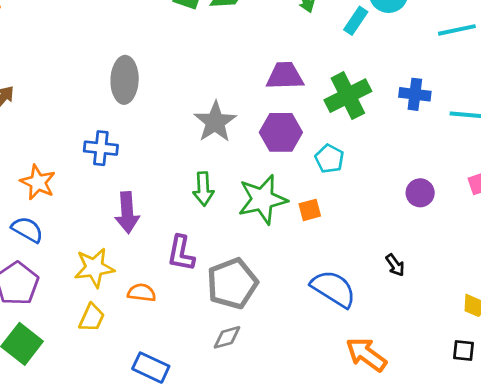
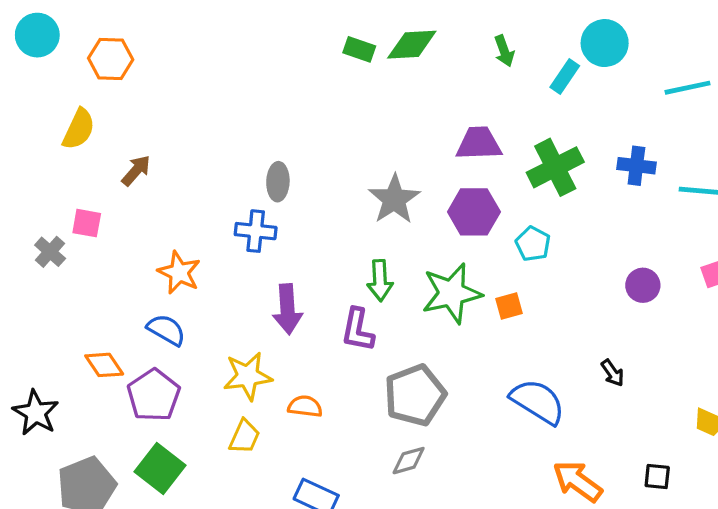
gray ellipse: (125, 80) -> (278, 182), moved, size x0.7
purple L-shape: (181, 253) -> (358, 330), moved
black square: (463, 350) -> (657, 476), moved

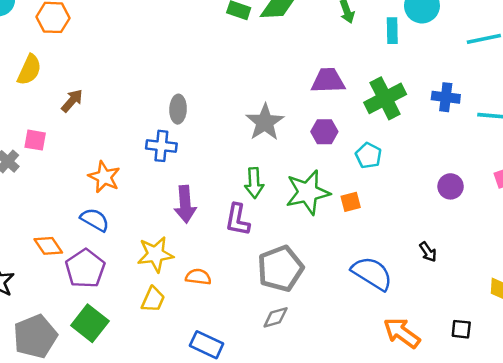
cyan rectangle: (565, 76) -> (392, 31), turned -35
purple hexagon: (474, 212) -> (324, 132), size x0.7

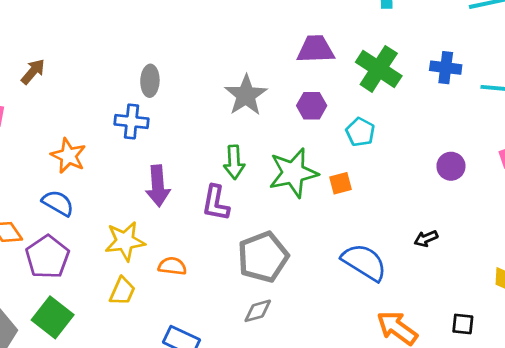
green cross: (385, 98) -> (379, 69), turned -30
black arrow: (428, 252) -> (426, 239), turned 102

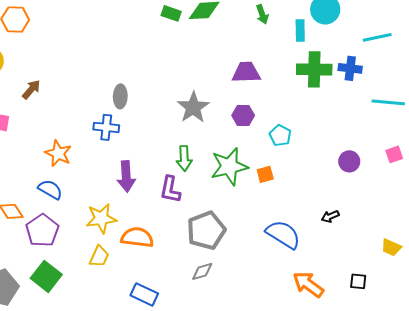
blue cross: (446, 68) -> (350, 68), moved
green cross: (379, 69) -> (314, 69), moved, turned -32
orange semicircle: (172, 266) -> (137, 237), size x1.5

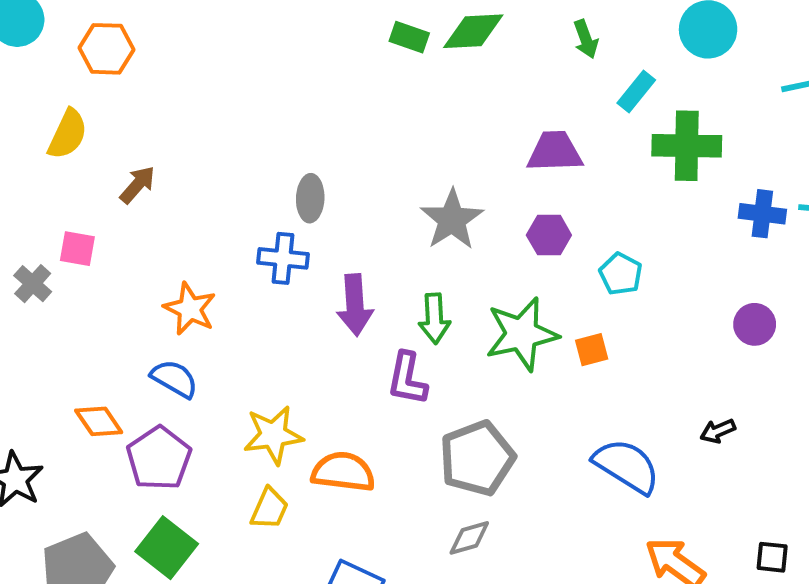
cyan rectangle: (300, 30) -> (636, 91), moved, turned 40
blue cross: (350, 68) -> (762, 214), moved
purple arrow: (126, 176) -> (355, 305), moved

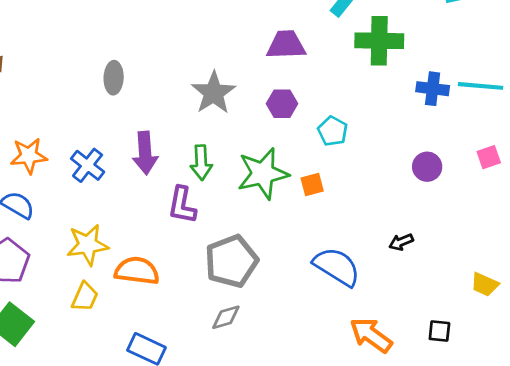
blue cross: (283, 258) -> (88, 165), moved, turned 32
orange star: (190, 309) -> (29, 156), turned -30

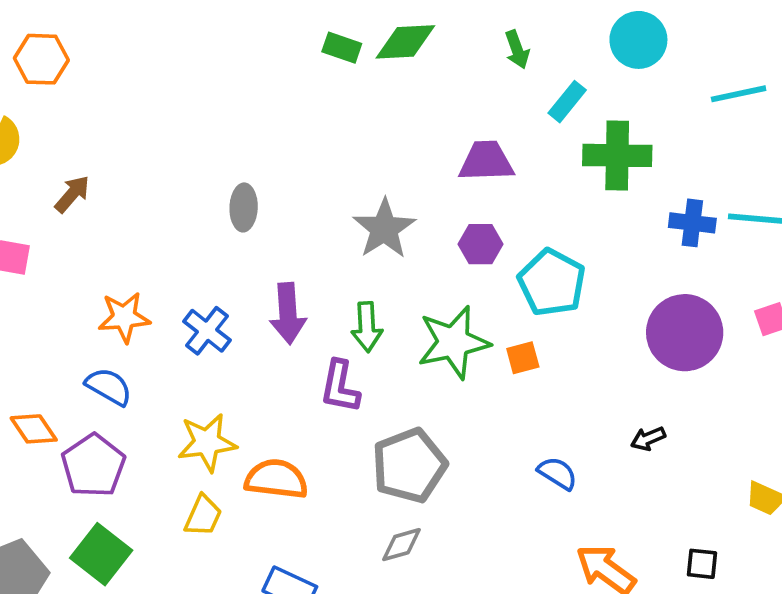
cyan pentagon: (333, 131) -> (552, 283), size x1.6
purple circle: (427, 167) -> (685, 333), size x1.8
blue semicircle: (337, 267) -> (558, 473), size x0.6

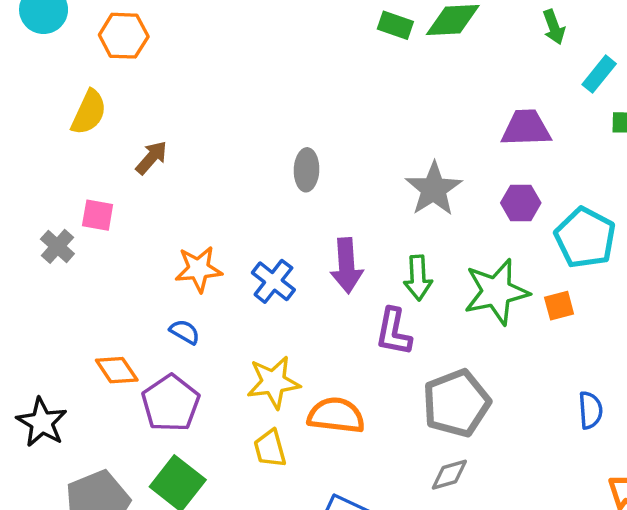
blue semicircle: (109, 387) -> (185, 332), size x0.7
blue semicircle: (558, 473) -> (590, 410), turned 54
yellow trapezoid: (203, 516) -> (270, 448), turned 141

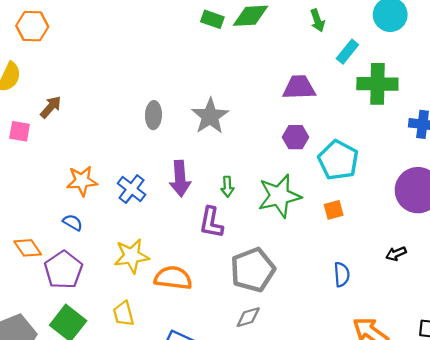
gray star: (434, 189) -> (210, 116), moved
pink square: (98, 215) -> (20, 131), moved
green arrow: (418, 278) -> (227, 187), size x0.7
orange square: (559, 306) -> (334, 210), moved
yellow trapezoid: (270, 448) -> (123, 314), moved

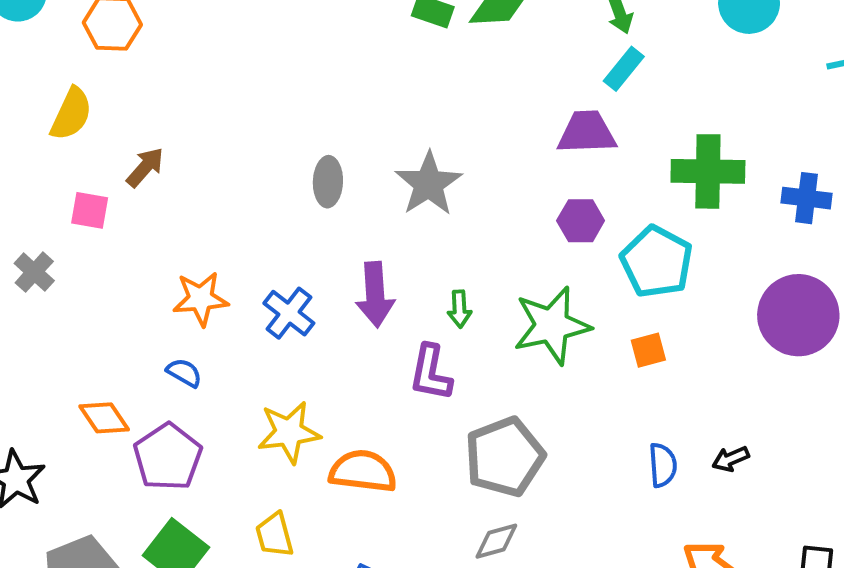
cyan rectangle: (347, 52) -> (624, 69), moved
green cross: (377, 84) -> (708, 171), moved
black arrow: (396, 254) -> (731, 459), moved

